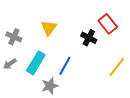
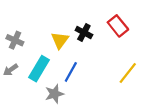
yellow triangle: (49, 28) -> (60, 40), moved
black cross: (89, 38) -> (84, 32), moved

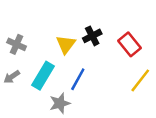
red rectangle: (118, 26) -> (129, 44), moved
black cross: (84, 32) -> (92, 36), turned 35

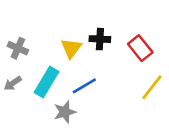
black cross: (92, 36) -> (100, 39), turned 30
blue line: (78, 79) -> (84, 86), turned 30

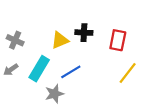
yellow triangle: (71, 48) -> (60, 40), turned 30
red rectangle: (140, 48) -> (118, 40), turned 50

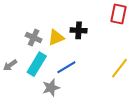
gray cross: (15, 40) -> (34, 38), moved
red rectangle: (118, 40) -> (118, 14), moved

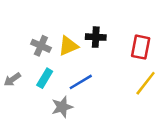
red rectangle: (118, 14) -> (141, 47), moved
cyan rectangle: (37, 64) -> (45, 78), size x0.7

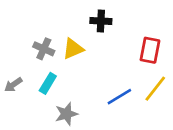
black cross: (96, 37) -> (101, 21), moved
blue line: (81, 82) -> (119, 97), moved

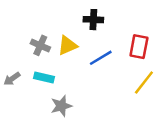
cyan rectangle: (48, 83) -> (44, 78), turned 72
blue line: (119, 97) -> (101, 58), moved

